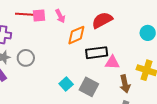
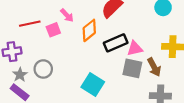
pink square: (39, 16) -> (53, 30), moved
cyan square: (66, 84) -> (93, 84), size x1.5
gray square: (89, 87) -> (132, 68), moved

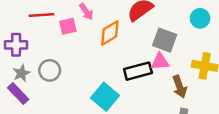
black rectangle: (116, 43) -> (138, 71), moved
gray square: (132, 68) -> (165, 40), moved

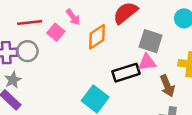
pink square: (68, 26) -> (56, 32), turned -35
gray circle: (50, 70) -> (27, 51), moved

